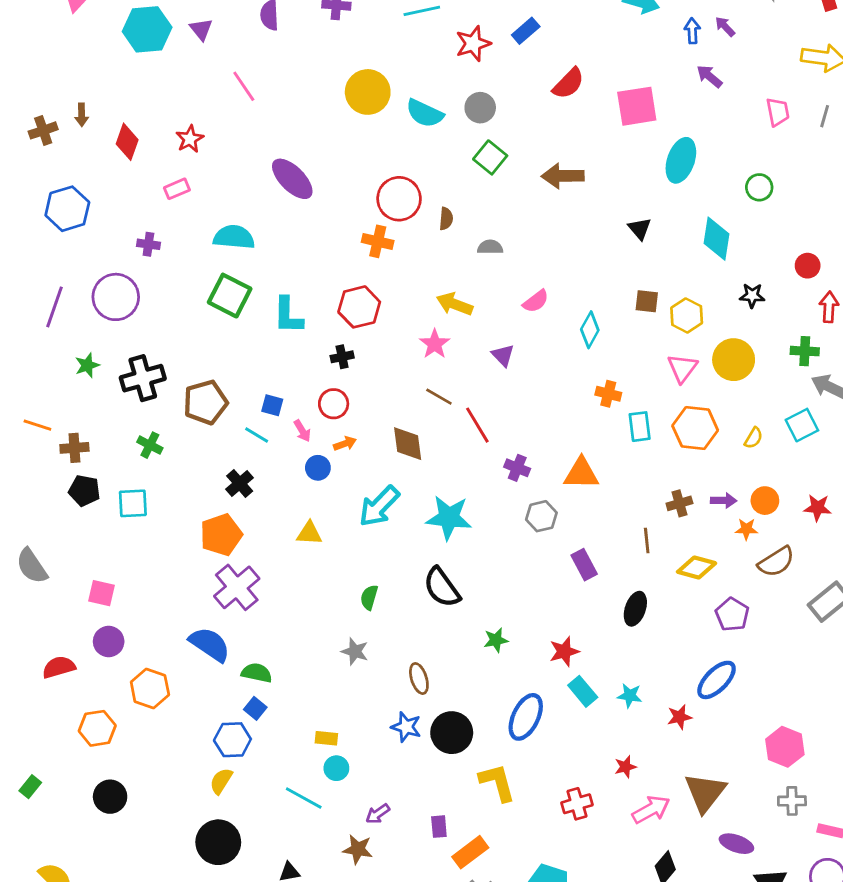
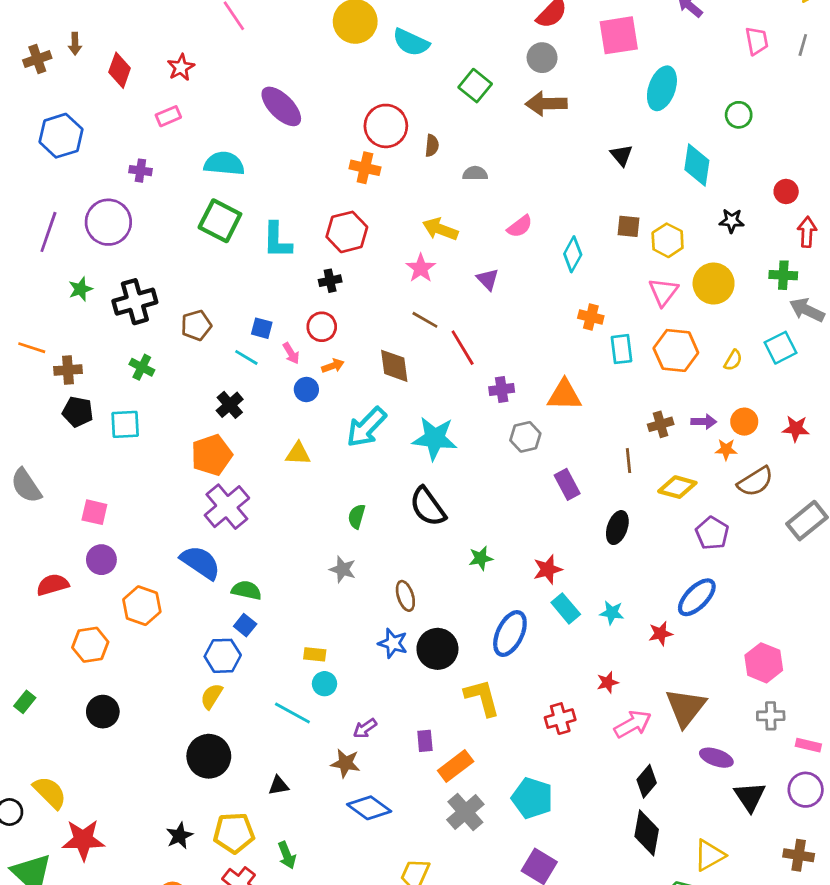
gray circle: (480, 108) -> (542, 58), moved
brown pentagon: (205, 402) -> (196, 325), size x0.7
purple cross: (517, 468) -> (502, 389), turned -30

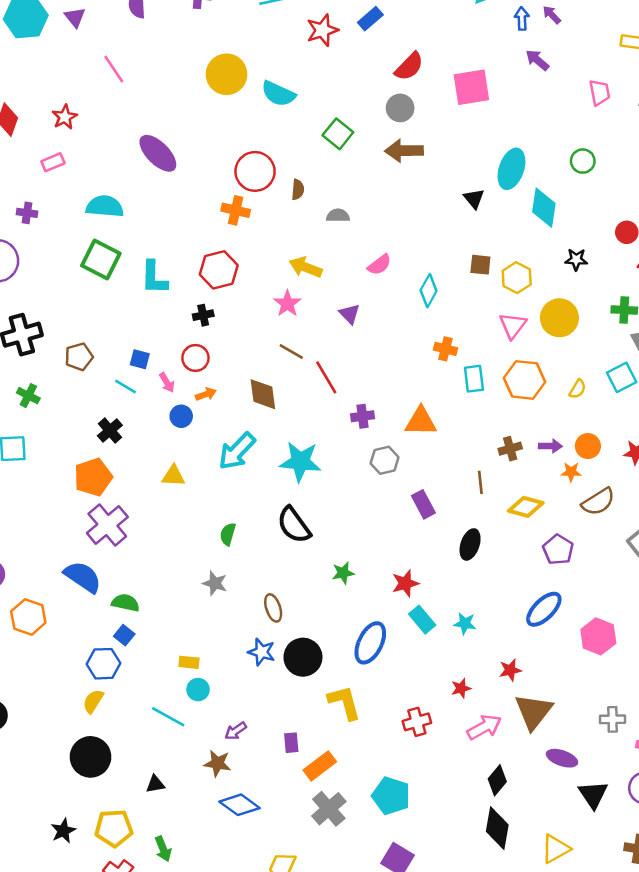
cyan ellipse: (662, 88) -> (511, 169), moved
red star: (661, 634) -> (510, 670), moved
pink hexagon: (764, 663) -> (598, 636), moved

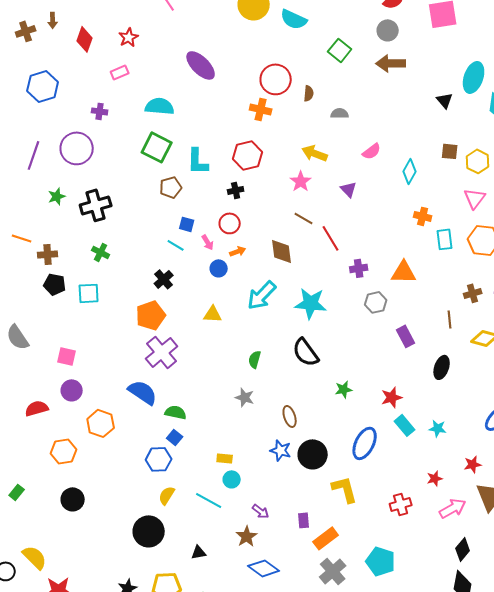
brown pentagon: (79, 357) -> (171, 187), moved
yellow semicircle: (93, 701) -> (167, 495), moved
purple arrow: (236, 731) -> (261, 511), turned -108
brown star: (217, 763) -> (247, 536), turned 30

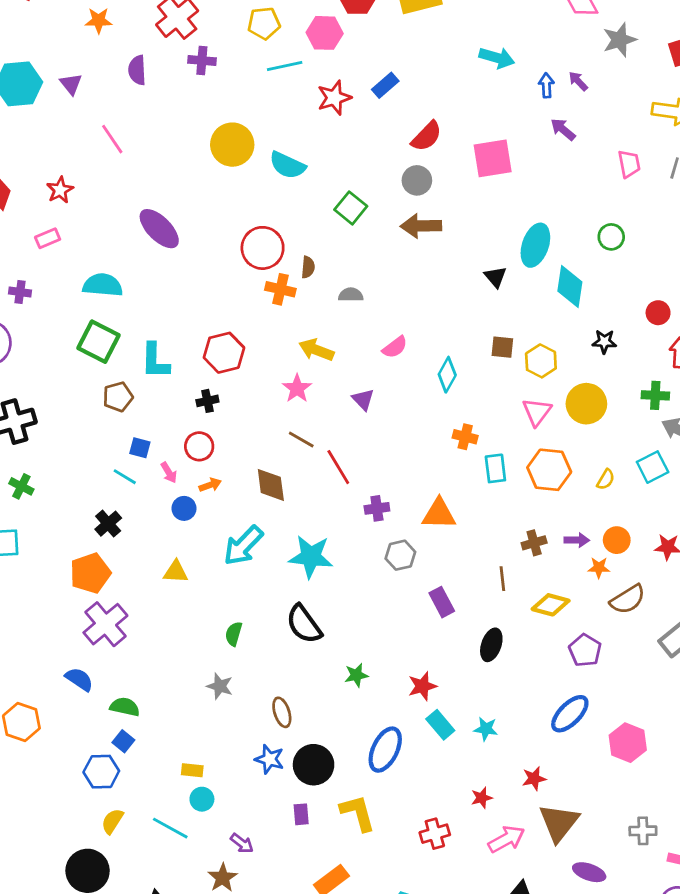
orange cross: (261, 109) -> (280, 289), moved
blue semicircle: (143, 392) -> (79, 679), size x0.7
purple rectangle: (304, 520) -> (301, 814), moved

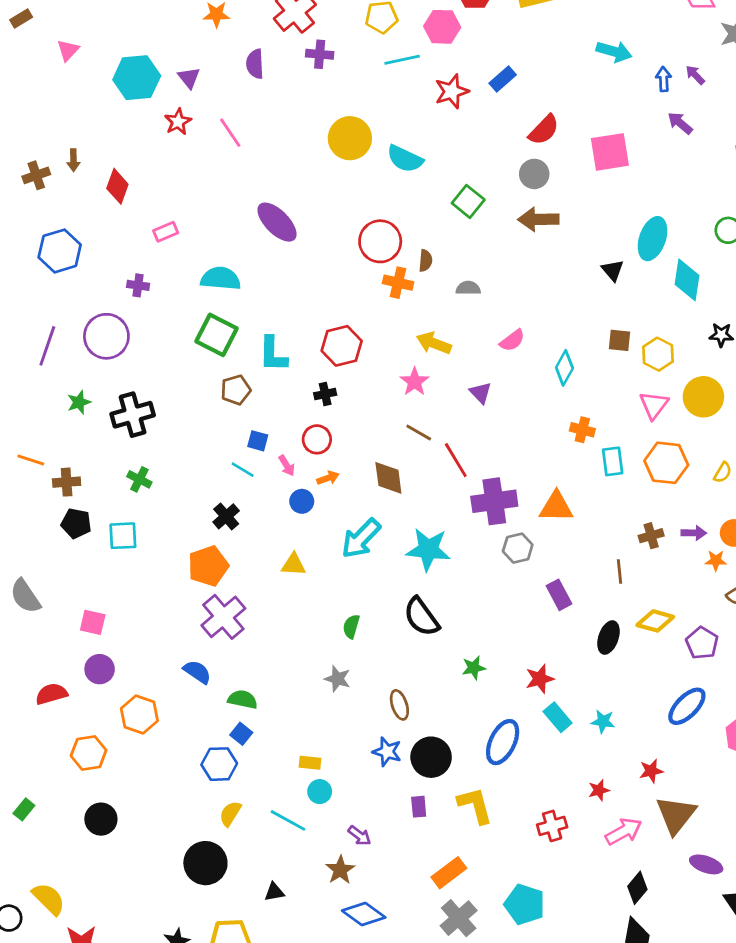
red star: (60, 190) -> (178, 122), moved
purple cross: (377, 508) -> (494, 501), size x1.8
yellow diamond: (551, 605) -> (655, 621), moved

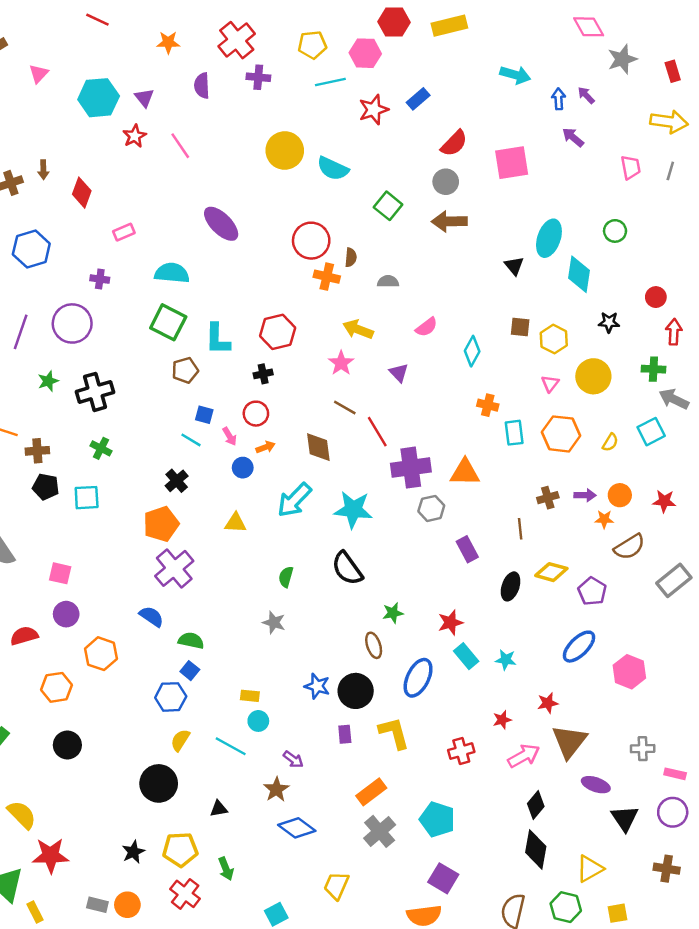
pink triangle: (654, 405) -> (550, 384), size x0.7
brown ellipse: (399, 705) -> (374, 645), moved

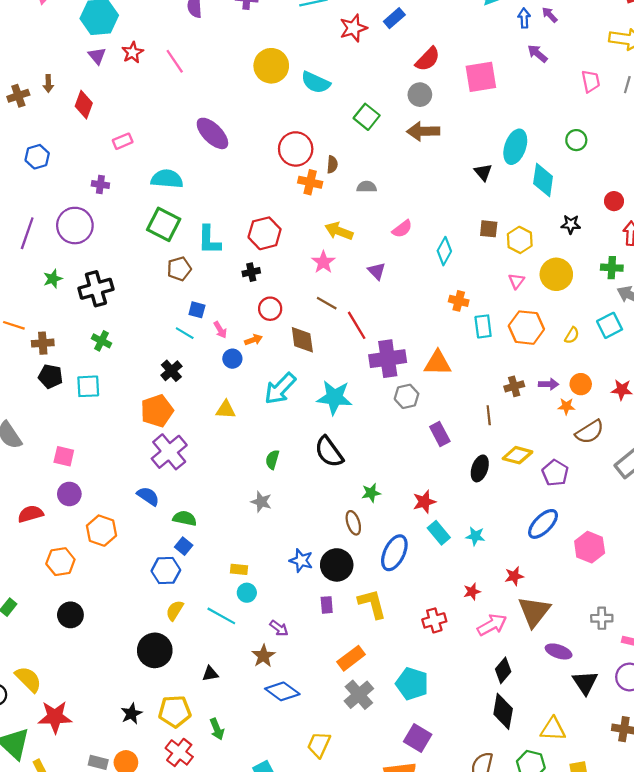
purple triangle: (144, 98) -> (97, 56), moved
blue hexagon: (31, 249) -> (37, 157), size x0.7
red circle: (256, 414) -> (270, 309), moved
yellow triangle: (590, 869) -> (553, 729), turned 32

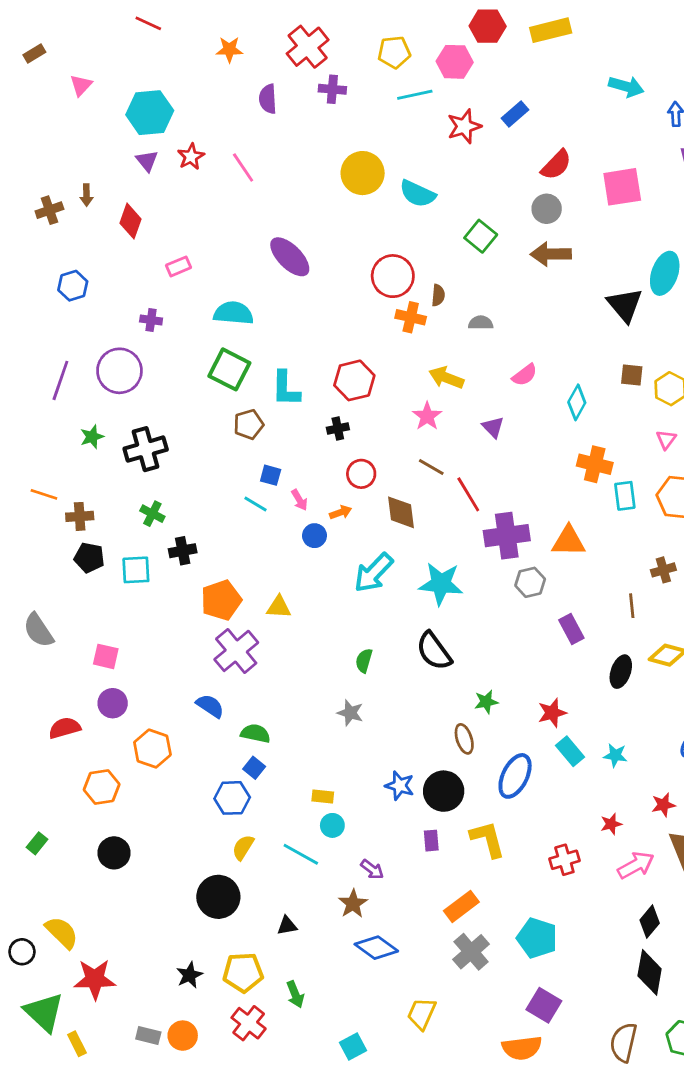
black triangle: (483, 172) -> (625, 305), size x1.6
orange cross: (459, 301) -> (595, 464), size x1.4
black cross: (171, 371) -> (183, 551), moved, turned 30
yellow triangle: (226, 410) -> (279, 607), moved

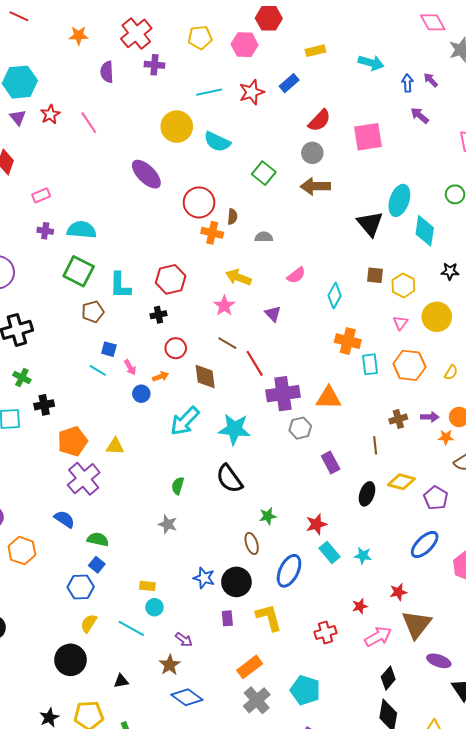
yellow rectangle: (551, 30) -> (315, 51), moved, size x0.7
cyan line: (415, 95) -> (209, 92), moved
purple ellipse: (290, 257) -> (146, 174), moved
purple cross: (151, 320) -> (45, 231), moved

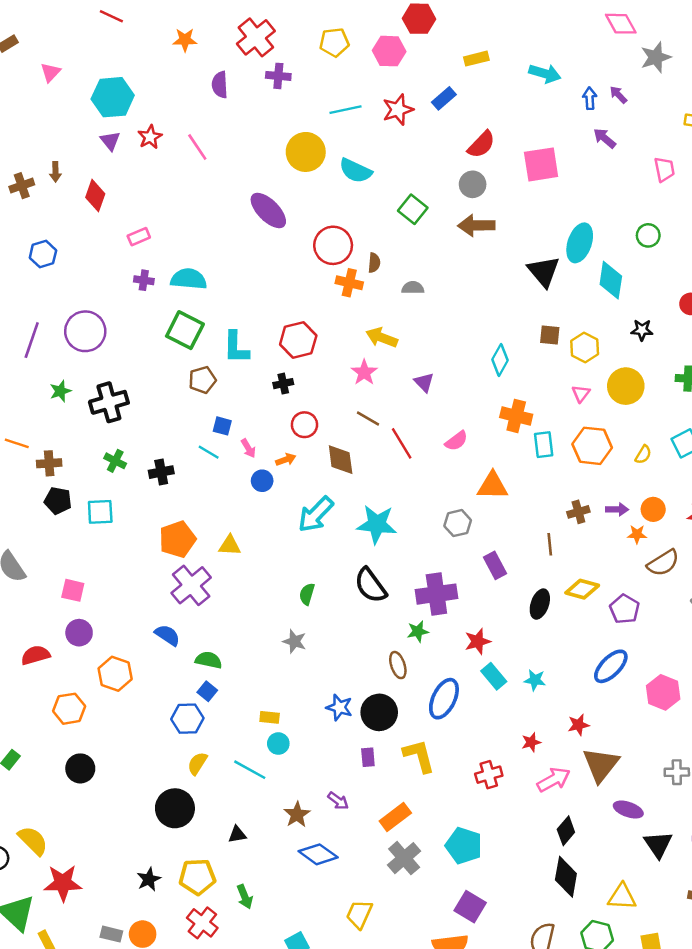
pink semicircle: (296, 275) -> (456, 441), moved
purple cross: (283, 394) -> (436, 594), moved
black cross: (44, 405) -> (161, 472), moved
purple arrow: (184, 640) -> (338, 801), moved

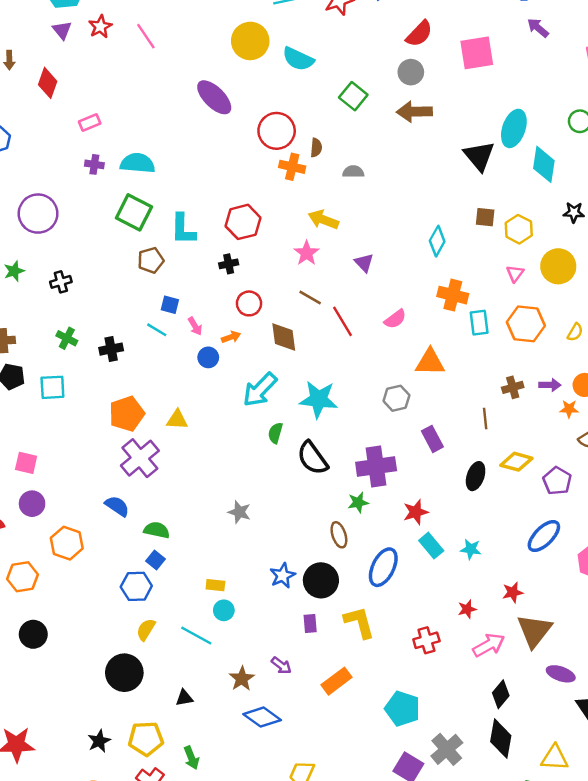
black cross: (109, 402) -> (61, 282), size x0.6
green semicircle: (307, 594) -> (275, 433), moved
blue star: (339, 707) -> (283, 576), turned 30
gray cross: (404, 858) -> (447, 749), moved

